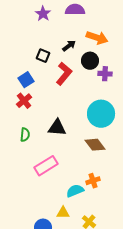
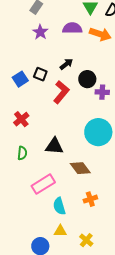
orange arrow: (97, 38) -> (100, 34), moved
blue square: (26, 80) -> (20, 79), moved
brown diamond: (95, 145) -> (80, 168), moved
cyan semicircle: (75, 191) -> (59, 206), moved, turned -84

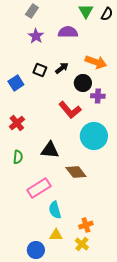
orange arrow: (100, 34) -> (96, 62), moved
black square: (40, 74) -> (40, 70), moved
red L-shape: (61, 92) -> (70, 110), moved, turned 100
orange cross: (90, 199) -> (86, 225), moved

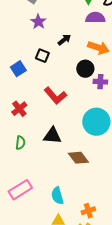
purple semicircle: (68, 32) -> (95, 18), moved
black arrow: (62, 68) -> (64, 40), moved
red L-shape: (70, 110) -> (55, 96), moved
pink rectangle: (39, 188) -> (20, 190), moved

